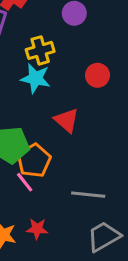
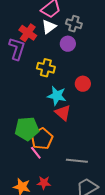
yellow cross: (40, 50) -> (46, 68), turned 30
cyan star: (35, 78) -> (57, 96), moved

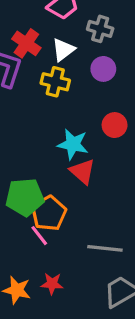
white triangle: (49, 27) -> (63, 50), moved
purple circle: (68, 44) -> (103, 69), moved
yellow cross: (46, 68) -> (55, 82), moved

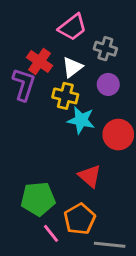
red circle: (115, 125) -> (118, 135), size x1.4
cyan star: (73, 144) -> (81, 120), moved
orange pentagon: (49, 213) -> (80, 219), moved

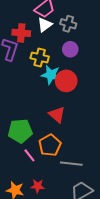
red cross: (40, 62) -> (21, 33), turned -30
white triangle: (72, 67) -> (45, 25), moved
red circle: (118, 135) -> (66, 81), moved

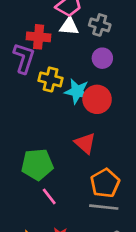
white triangle: (45, 25) -> (69, 26), turned 42
yellow cross: (40, 57) -> (51, 79), moved
orange pentagon: (50, 145) -> (105, 183), moved

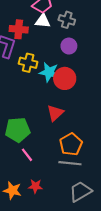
red triangle: (85, 143) -> (55, 113), turned 36

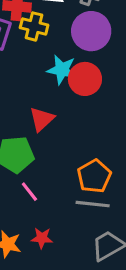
purple circle: (69, 46) -> (91, 31), size x1.6
yellow cross: (28, 63) -> (34, 26), moved
red triangle: (55, 113) -> (42, 119), moved

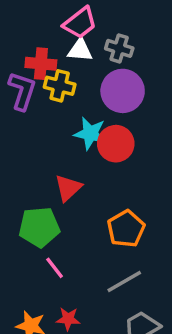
orange pentagon: (94, 176) -> (126, 229), moved
gray line: (93, 204) -> (124, 281), turned -36

